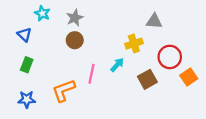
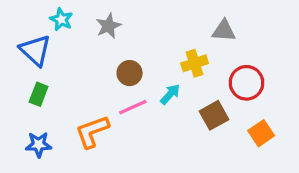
blue triangle: (24, 35) -> (35, 50), size x1.5
brown circle: (75, 40) -> (130, 73), moved
pink line: (92, 74) -> (133, 107), turned 54
orange square: (189, 77) -> (261, 133), moved

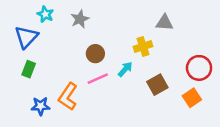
blue triangle: (35, 50) -> (26, 37), turned 30
red circle: (247, 83) -> (199, 68), moved
orange L-shape: (92, 132) -> (68, 97), turned -36
blue star: (39, 145) -> (41, 106), moved

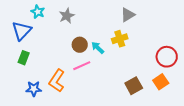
gray triangle: (164, 23) -> (128, 15), moved, turned -35
cyan arrow: (125, 69) -> (98, 48), moved, turned -88
brown square: (157, 85) -> (134, 86), moved

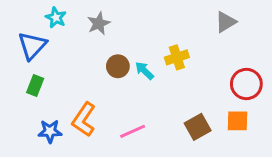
gray triangle: (128, 15) -> (226, 22), moved
pink line: (82, 66) -> (133, 131), moved
orange square: (161, 82) -> (237, 121), turned 35

